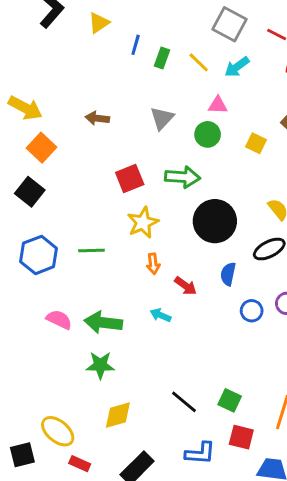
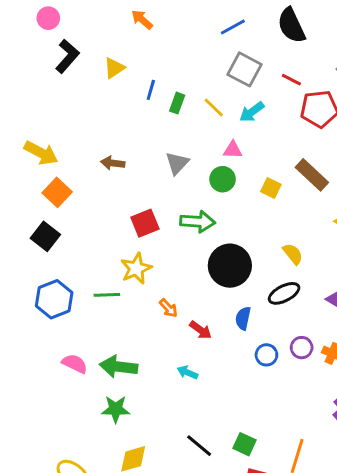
yellow star: (143, 223) -> (136, 269), moved
orange arrow: (153, 264) -> (168, 308), turned -36
cyan arrow: (161, 315) -> (187, 372), moved

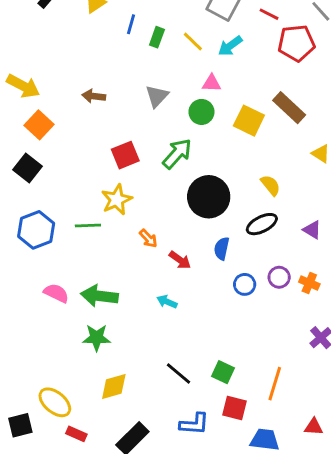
yellow square: (271, 188) -> (249, 121), size x1.5
green arrow: (198, 222) -> (177, 154), turned -52

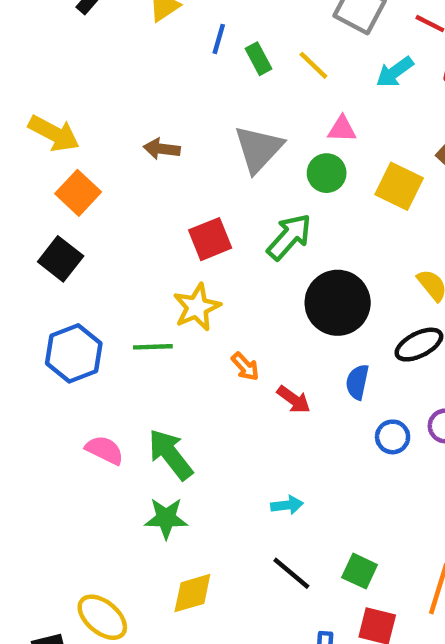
green rectangle: (157, 37) -> (258, 59), turned -48
cyan arrow: (230, 46) -> (395, 72), moved
gray triangle: (157, 96) -> (258, 149), size x1.4
green arrow: (99, 296) -> (170, 454), turned 45
cyan arrow: (167, 302) -> (287, 505), moved, turned 150

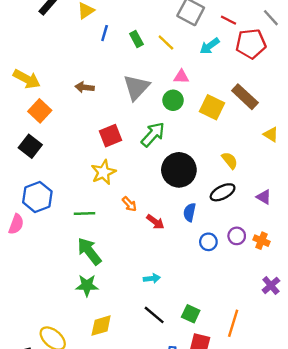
blue line: (219, 39) -> (105, 33), moved
green line: (153, 347) -> (85, 214), moved
pink semicircle: (105, 450) -> (16, 224), moved, turned 84

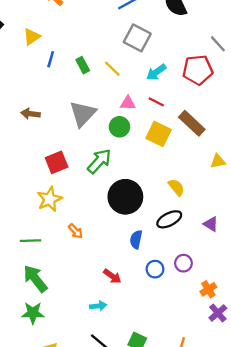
red line: (228, 20) -> (156, 102), moved
yellow triangle: (271, 134) -> (218, 161), turned -42
red arrow: (155, 222) -> (112, 276), moved
orange cross: (261, 241) -> (208, 289), moved, turned 35

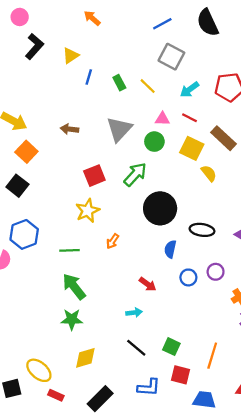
yellow semicircle: (176, 187) -> (209, 173), moved
black ellipse: (169, 219) -> (202, 230), turned 35
orange arrow: (76, 231) -> (113, 241), turned 77

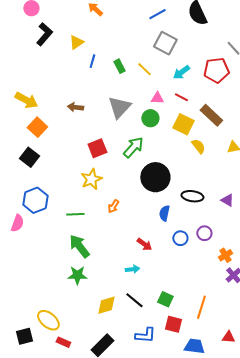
yellow diamond: (85, 358) -> (106, 305), moved

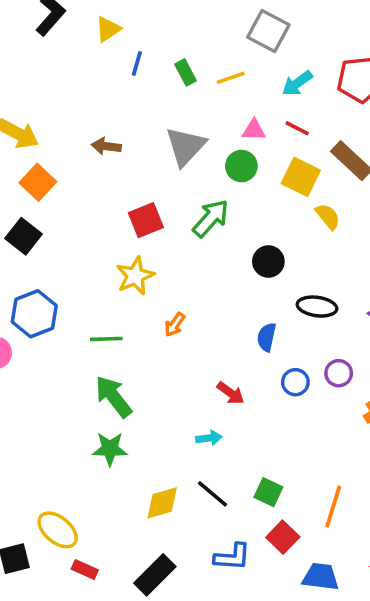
yellow line: (144, 69) -> (231, 78), turned -63
black circle: (155, 177) -> (268, 262), moved, size x0.6
red square: (173, 324) -> (283, 537), turned 30

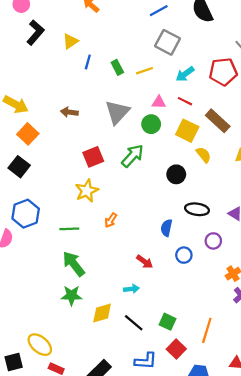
black circle: (268, 262) -> (176, 174), moved
purple circle: (339, 373) -> (213, 241), moved
yellow diamond: (162, 503) -> (102, 313), moved

